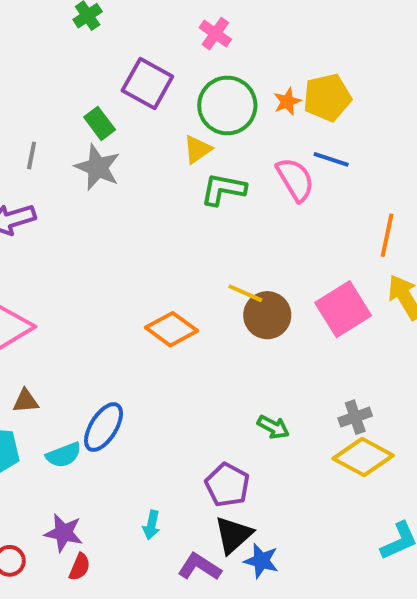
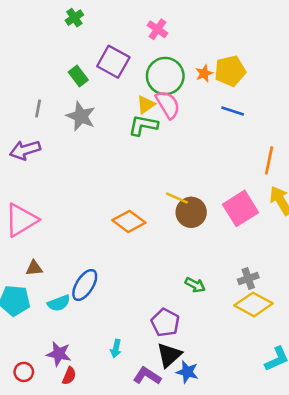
green rectangle: (100, 123) -> (78, 76), moved
pink semicircle: (295, 179) -> (168, 105), moved
green L-shape: (223, 189) -> (143, 125), moved

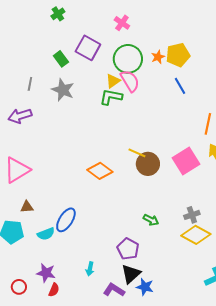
blue line: (233, 111) -> (180, 86), turned 42

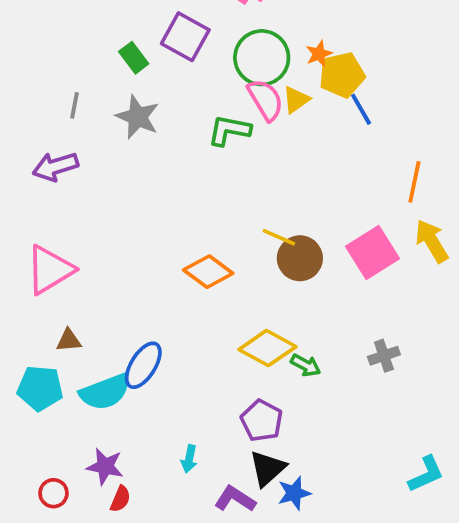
yellow pentagon: (178, 55) -> (342, 75), moved
yellow triangle: (113, 81) -> (296, 100), moved
cyan semicircle: (46, 234) -> (105, 392), size x1.5
yellow diamond: (196, 235) -> (267, 348), moved
blue star: (145, 287) -> (294, 493), turned -30

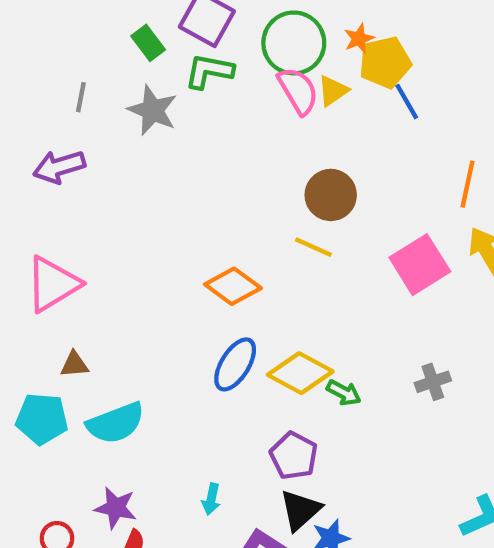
green L-shape: (229, 130) -> (209, 71), moved
brown circle: (300, 258) -> (331, 195), moved
blue ellipse: (143, 365) -> (235, 364), moved

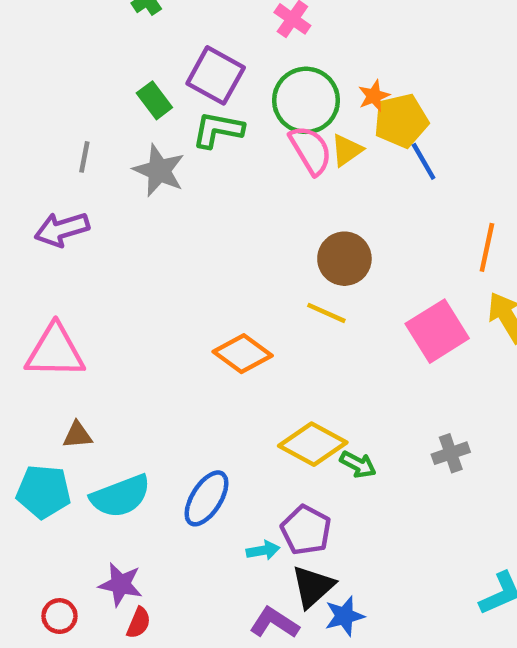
pink triangle: (53, 284) -> (55, 351), turned 32
blue ellipse: (235, 364) -> (206, 498), moved
cyan arrow: (211, 499) -> (263, 550), moved, turned -112

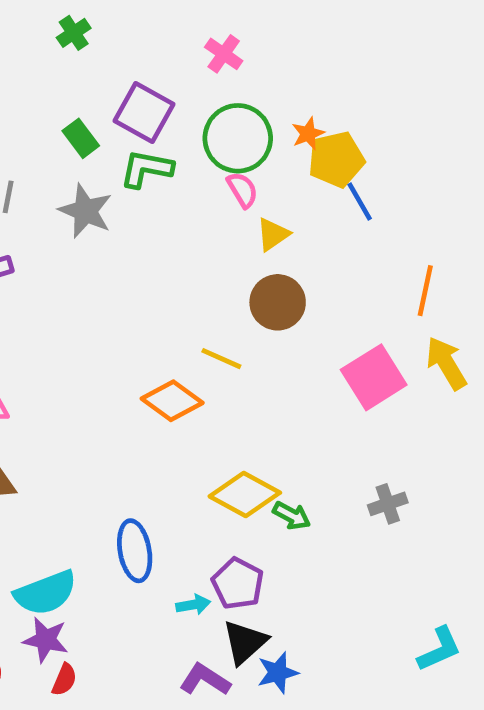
pink semicircle: (311, 150) -> (242, 190), size x0.7
yellow triangle: (347, 150) -> (273, 234), moved
yellow line: (326, 313) -> (221, 359), moved
cyan semicircle: (121, 496) -> (46, 593), moved
blue ellipse: (206, 498) -> (135, 551), turned -42

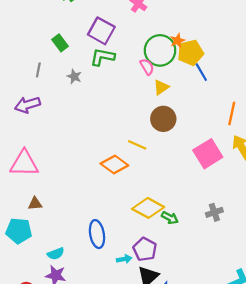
green rectangle: (81, 138) -> (60, 43), moved
green circle: (238, 138) -> (160, 50), moved
gray star: (85, 211) -> (74, 76), size x0.6
cyan semicircle: (46, 593) -> (56, 254), size x0.6

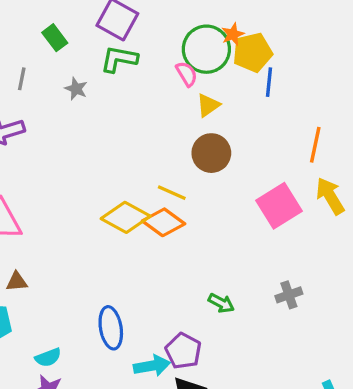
blue line: (201, 72) -> (269, 82), turned 36
orange diamond: (114, 165) -> (164, 222), moved
yellow diamond: (148, 208) -> (126, 217), moved
cyan arrow: (124, 259) -> (152, 366), size x1.5

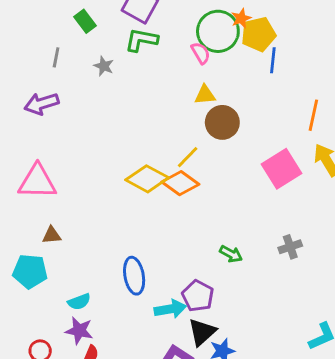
yellow triangle: (208, 105) -> (205, 95), moved, turned 30
yellow line: (172, 193) -> (188, 157), turned -70

